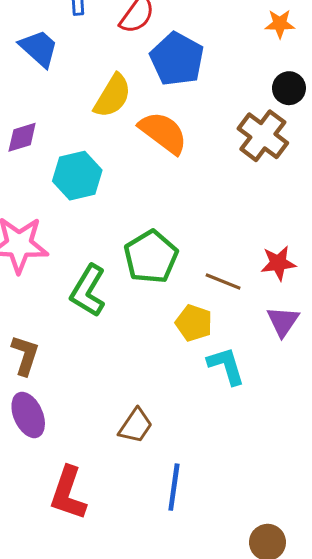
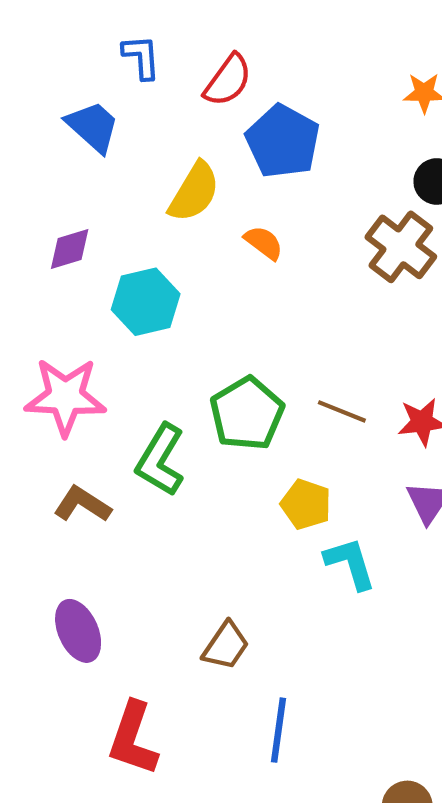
orange semicircle: (163, 133) -> (264, 243), size x0.6
brown line: (223, 281) -> (342, 411), moved
brown L-shape: (25, 355) -> (82, 504), moved, turned -75

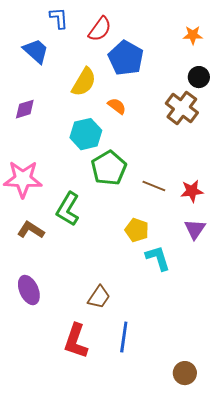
cyan hexagon: (146, 302) -> (86, 134), moved
green pentagon: (247, 414) -> (109, 168), moved
red L-shape: (133, 739) -> (76, 341), moved

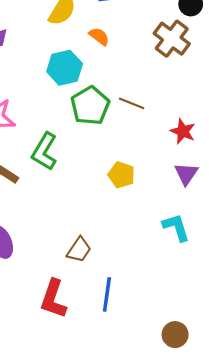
brown line: (154, 186) -> (132, 103), moved
red star: (192, 191) -> (183, 131), turned 30
cyan L-shape: (158, 258) -> (176, 227), moved

